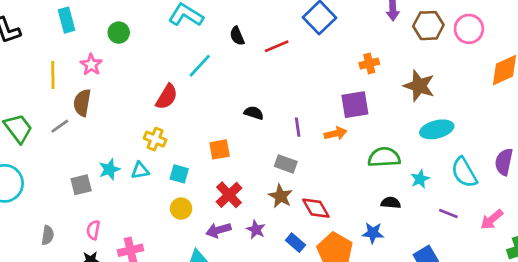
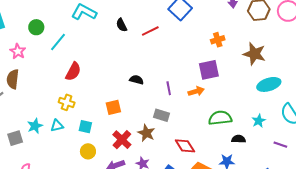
cyan line: (200, 66) -> (58, 42), moved
green semicircle: (384, 157) -> (220, 118), moved
brown star: (281, 196) -> (146, 133), moved

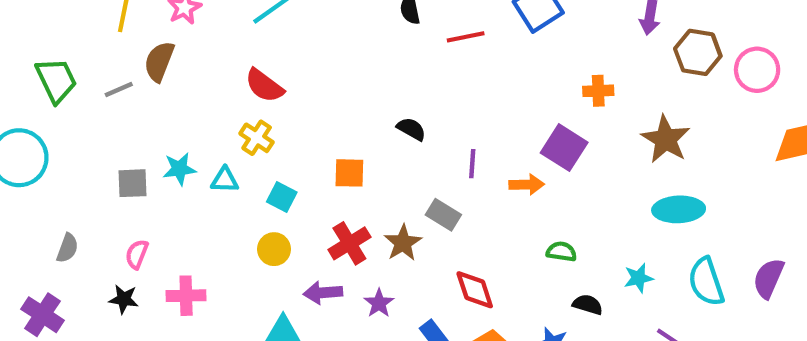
purple square: (209, 70) -> (564, 148), turned 30
red semicircle: (73, 72) -> (264, 86), moved, turned 84
green semicircle: (220, 118) -> (561, 252), size x0.6

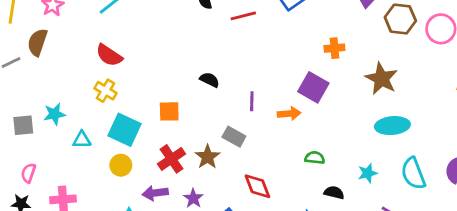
cyan triangle: (225, 180) -> (82, 140), moved
cyan square: (282, 197) -> (124, 130), size x1.6

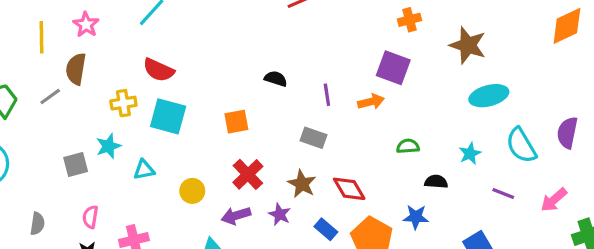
yellow cross: (105, 91) -> (123, 103), moved, turned -30
cyan square: (124, 130) -> (168, 116), moved
brown star: (208, 157) -> (302, 184), moved

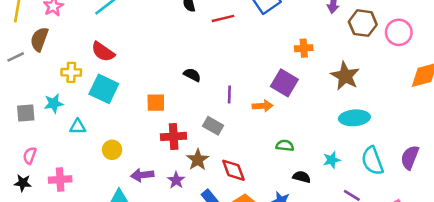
red cross: (248, 174) -> (174, 136), moved, turned 30

